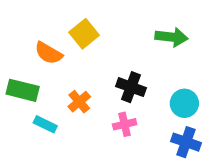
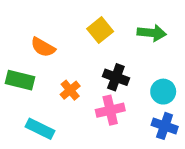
yellow square: (84, 34) -> (100, 30), moved
cyan rectangle: (45, 124) -> (40, 129), moved, size x1.4
pink cross: (125, 124) -> (110, 110), size x1.4

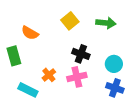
green rectangle: (20, 80) -> (14, 56), turned 60
orange cross: (70, 90) -> (49, 75), moved

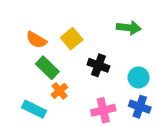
yellow square: (70, 21) -> (72, 39), moved
green rectangle: (14, 56) -> (47, 68), moved, turned -30
pink cross: (77, 77) -> (103, 110), moved

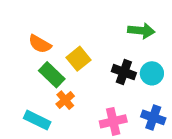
yellow square: (72, 39) -> (78, 59), moved
black cross: (98, 65) -> (124, 72), moved
cyan circle: (139, 77) -> (152, 73), moved

